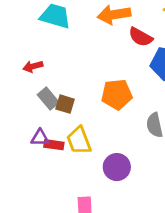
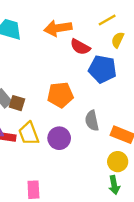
purple circle: (117, 167) -> (59, 138), moved

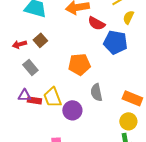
brown square: (17, 103) -> (40, 40), moved, turned 32
gray semicircle: (92, 121) -> (96, 92), moved
purple circle: (59, 138) -> (72, 110), moved

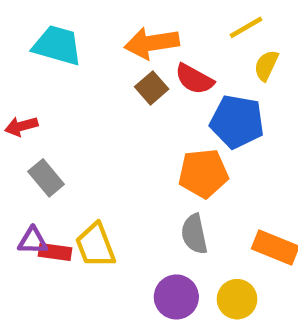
brown square: (40, 40) -> (152, 88), moved
orange pentagon: (79, 64) -> (203, 173), moved
purple circle: (72, 110) -> (176, 297), moved
yellow circle: (128, 121) -> (237, 299), moved

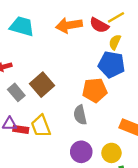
yellow semicircle: (266, 66) -> (115, 42), moved
red semicircle: (194, 79) -> (99, 25), moved
brown square: (152, 88) -> (42, 85), moved, size x1.5
gray semicircle: (194, 234) -> (80, 115), moved

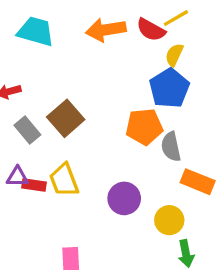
blue pentagon: (111, 64) -> (169, 88), turned 30
gray semicircle: (80, 115) -> (171, 147), moved
purple circle: (81, 152) -> (124, 198), moved

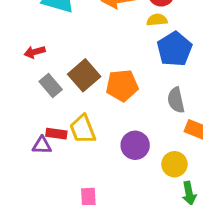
yellow semicircle: (174, 55) -> (157, 20), moved, turned 60
orange pentagon: (144, 127) -> (122, 85), moved
purple triangle: (17, 177) -> (42, 145), moved

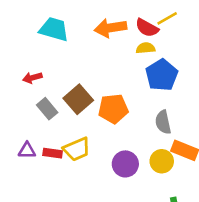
yellow trapezoid: (83, 129) -> (77, 149), turned -92
purple triangle: (42, 145) -> (27, 150), moved
yellow circle: (174, 164) -> (162, 161), moved

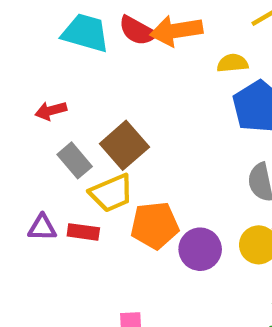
red semicircle: (147, 28) -> (137, 31), moved
orange pentagon: (113, 109) -> (155, 225), moved
yellow trapezoid: (77, 149) -> (111, 193), moved

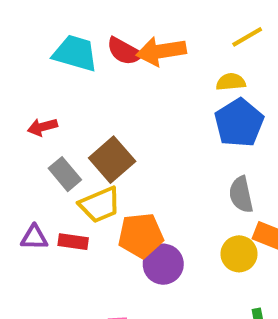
yellow semicircle: (233, 63) -> (231, 82), moved
purple circle: (200, 249) -> (163, 264), moved

